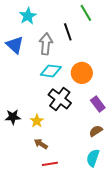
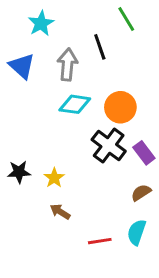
black cross: (60, 99) -> (109, 145), moved
red line: (50, 164) -> (100, 241), moved

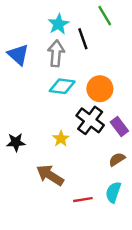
cyan star: (41, 23) -> (58, 24), moved
yellow star: (54, 178) -> (61, 139), moved
brown arrow: (60, 212) -> (50, 175), size x1.6

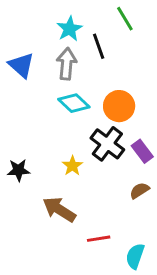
cyan diamond: (62, 86) -> (74, 103), turned 35
cyan semicircle: (113, 192) -> (135, 256), moved

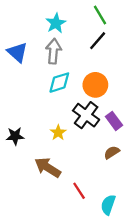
black line: (99, 46) -> (98, 41), moved, turned 60
cyan diamond: (74, 103) -> (59, 83), turned -60
red line: (99, 239) -> (79, 191), turned 66

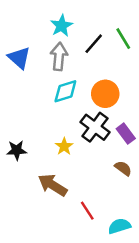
green line: (100, 15) -> (123, 39), moved
black line: (98, 41) -> (94, 44), moved
brown semicircle: (112, 152) -> (123, 168), turned 70
cyan semicircle: (108, 205) -> (119, 226), turned 54

